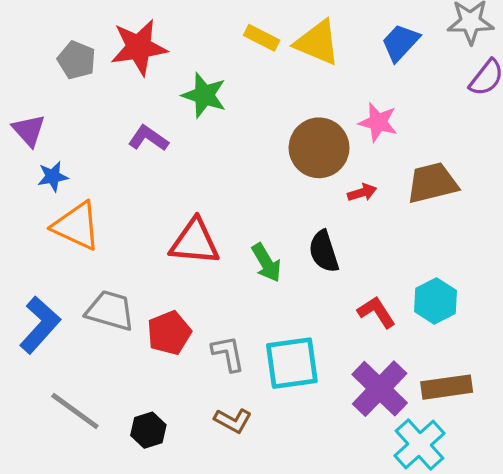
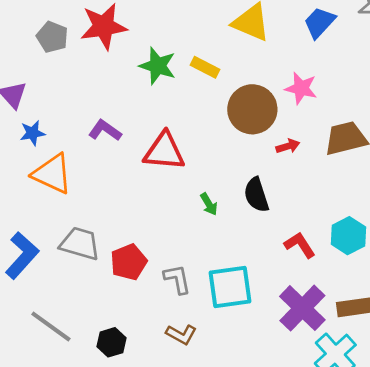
yellow rectangle: (262, 38) -> (205, 67), moved
purple L-shape: (148, 138) -> (105, 130), moved
red triangle: (195, 242) -> (164, 151), moved
green arrow: (266, 263) -> (209, 204), size x0.7

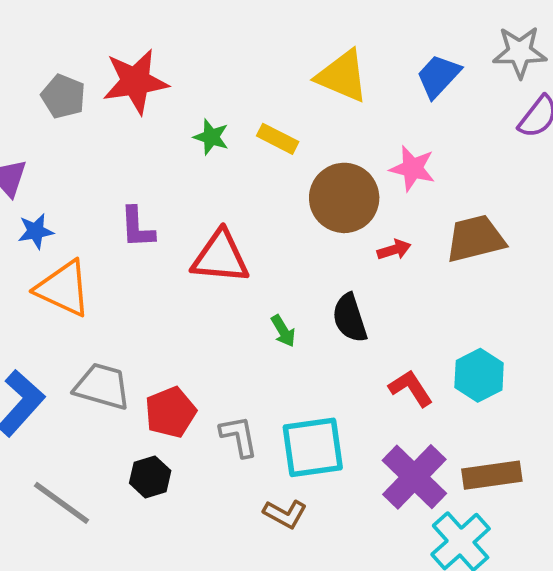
green star: (158, 66) -> (211, 137), size x0.7
purple L-shape: (105, 130) -> (137, 227), turned -128
brown L-shape: (181, 334) -> (285, 514), moved
black hexagon: (112, 342) -> (150, 477), moved

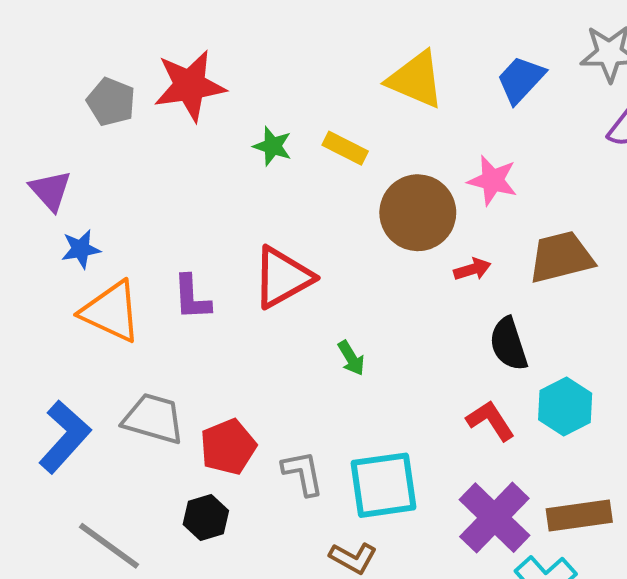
purple L-shape: (137, 227) -> (192, 298), moved
red triangle: (220, 257) -> (283, 277), turned -34
black semicircle: (350, 318) -> (509, 344), moved

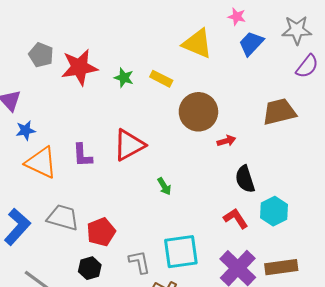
red star: (190, 86) -> (79, 67), moved
pink star: (492, 180) -> (237, 17), moved, size x0.7
brown trapezoid: (561, 257) -> (279, 112), moved
gray L-shape: (303, 473) -> (139, 262), moved

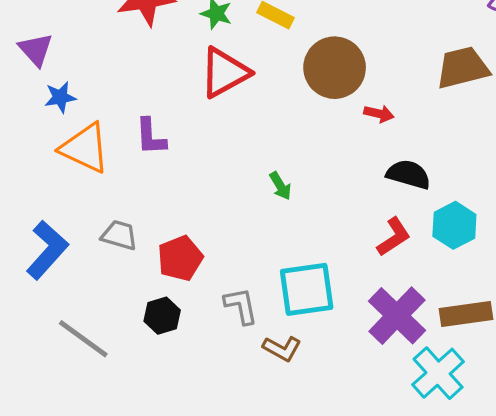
red arrow: (226, 141) -> (379, 114), turned 30
red triangle: (129, 145) -> (225, 73), moved
black semicircle: (245, 179) -> (408, 174), turned 124
gray trapezoid: (63, 217) -> (119, 235), size x0.7
red L-shape: (236, 218) -> (394, 237), turned 90

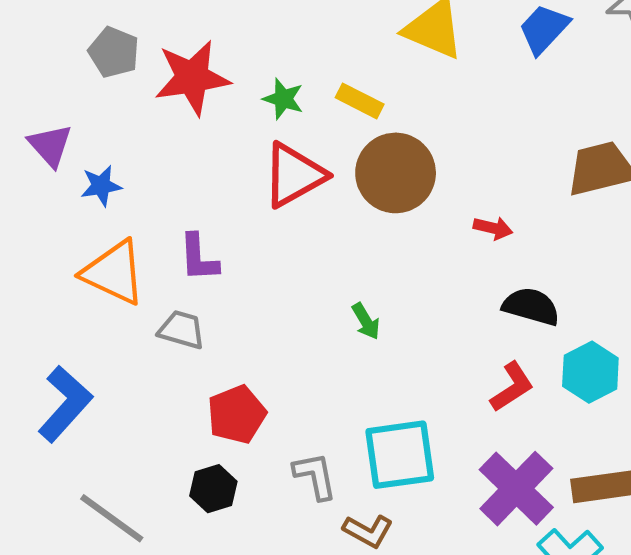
brown circle: (335, 68) -> (396, 173), moved
blue star: (60, 97) -> (101, 186), moved
gray trapezoid: (119, 235) -> (182, 330), moved

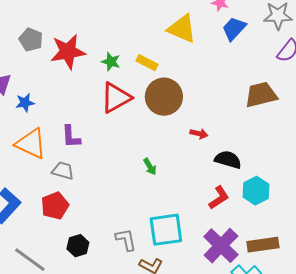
red arrow: (493, 228) -> (199, 134), moved
red pentagon: (237, 414) -> (55, 206), moved

